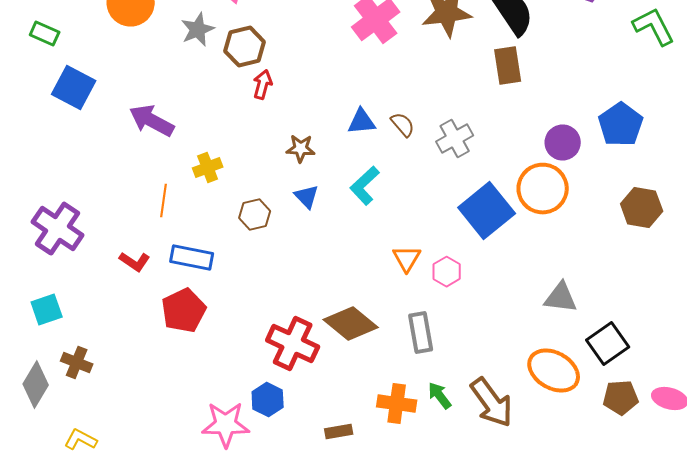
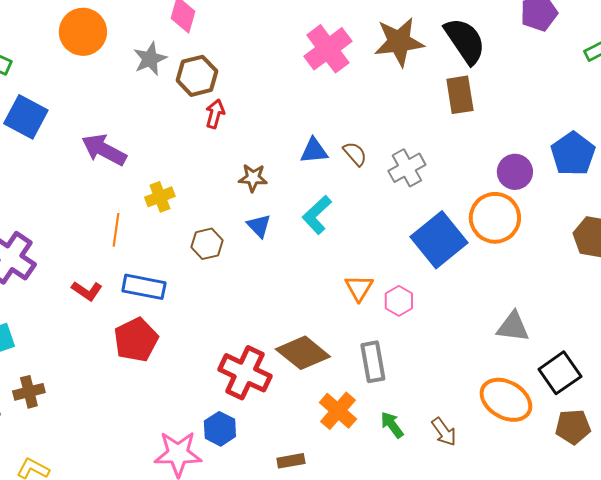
brown cross: (77, 362) -> (29, 392), turned -36
brown arrow: (492, 402) -> (444, 432), size x0.6
orange cross: (397, 404) -> (338, 411), moved, turned 33

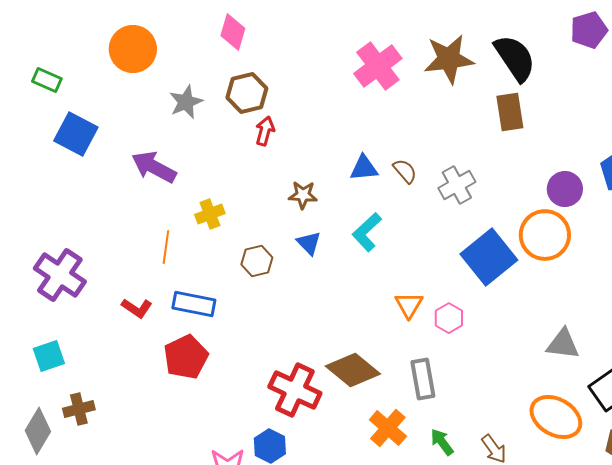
gray star: (150, 59) -> (186, 102), moved

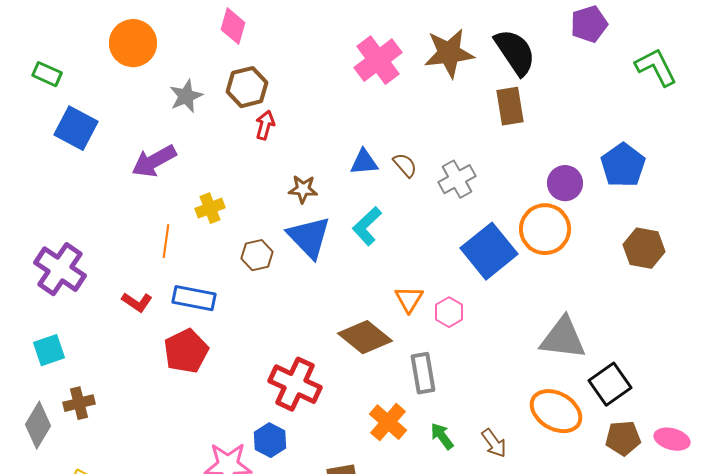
purple arrow: (154, 167) -> (154, 161), turned -57
blue triangle: (309, 243) -> (309, 237), size x1.8
gray triangle: (563, 344) -> (563, 338), size x1.4
brown diamond: (353, 370) -> (365, 337), moved

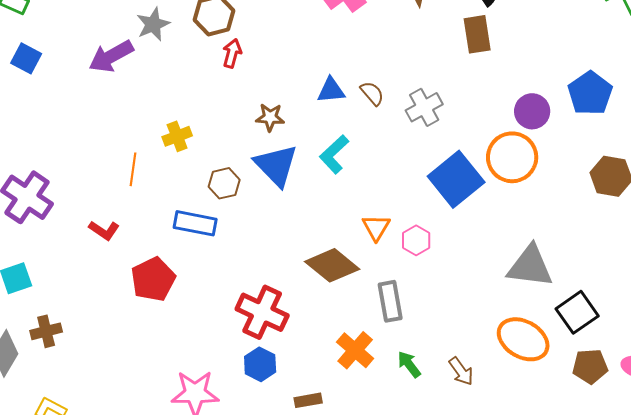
blue square: (76, 128) -> (26, 58), moved, size x0.7
purple arrow: (154, 161) -> (111, 56), moved
blue rectangle: (194, 298) -> (195, 223), moved
blue hexagon: (270, 440) -> (260, 364), moved

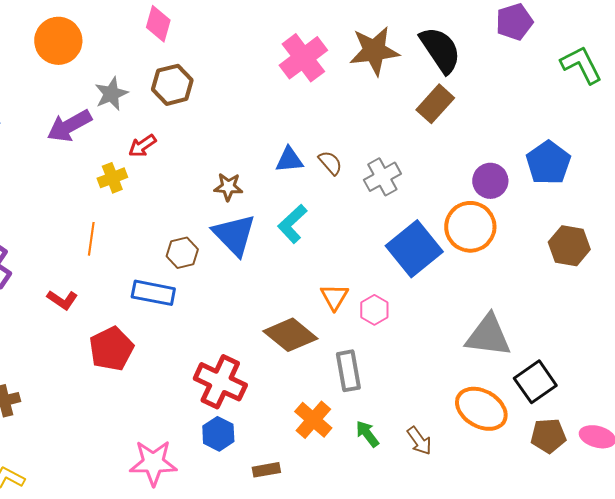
brown rectangle: (477, 34) -> (435, 104), turned 51
red arrow: (232, 53) -> (142, 146), moved, turned -140
yellow cross: (177, 136) -> (112, 178), moved

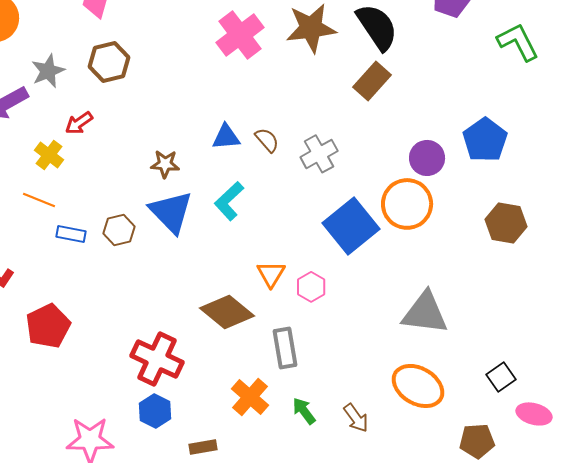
yellow cross: (112, 178) -> (49, 155), turned -32
orange line: (91, 239) -> (39, 200), moved, turned -76
blue rectangle: (153, 293) -> (71, 234), moved, size x0.7
black square: (535, 382) -> (501, 377), moved, size x0.7
brown pentagon: (548, 436) -> (477, 441), moved

